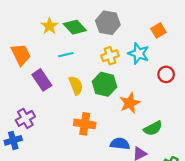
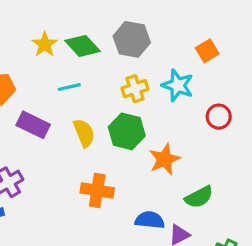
purple rectangle: (42, 80) -> (33, 125), turned -30

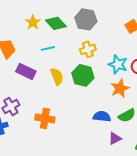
cyan star: (178, 85) -> (118, 64), moved
orange star: (165, 159) -> (120, 88), moved
orange cross: (97, 190) -> (45, 118), moved
blue semicircle: (150, 220) -> (102, 116), moved

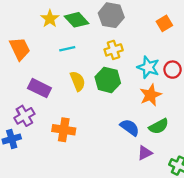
purple rectangle: (26, 71) -> (39, 88), moved
blue semicircle: (102, 116) -> (130, 127), turned 30

